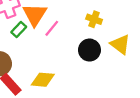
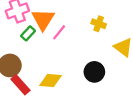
black circle: (89, 50) -> (94, 72), moved

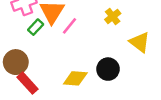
yellow cross: (99, 24) -> (113, 17), turned 32
yellow diamond: (51, 80) -> (75, 78), moved

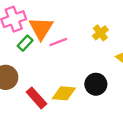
pink line: (69, 26) -> (58, 42), turned 30
red rectangle: (27, 83) -> (37, 98), moved

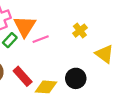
red rectangle: (37, 98) -> (23, 76), moved

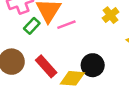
black circle: (76, 78) -> (93, 65), moved

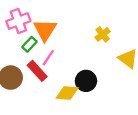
pink line: (66, 25) -> (48, 58), moved, turned -35
red rectangle: (46, 66) -> (37, 71), moved

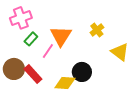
orange triangle: (45, 30) -> (61, 36), moved
red rectangle: (37, 71) -> (33, 74), moved

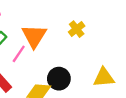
yellow triangle: (120, 52) -> (104, 77), moved, turned -42

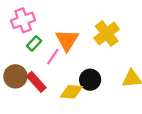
yellow cross: (77, 29) -> (107, 34), size x1.6

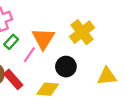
black circle: (90, 80) -> (66, 67), moved

